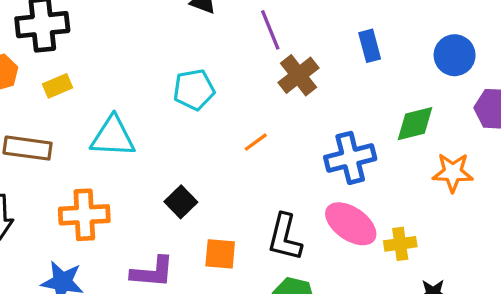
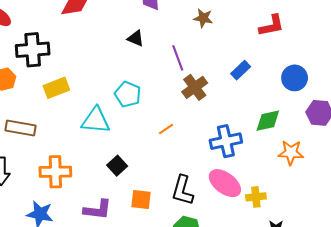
blue rectangle: (370, 46) -> (241, 70), turned 60
yellow rectangle: (57, 86) -> (56, 88), moved, size x1.4
cyan pentagon: (194, 90) -> (128, 94), turned 30
cyan triangle: (113, 137) -> (96, 120), moved

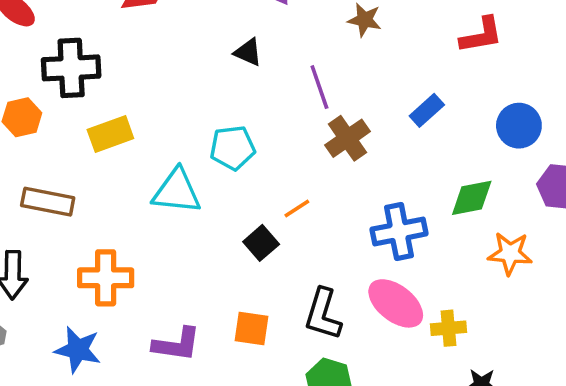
cyan pentagon: (128, 94) -> (233, 148), turned -30
black square: (117, 166) -> (261, 243), moved

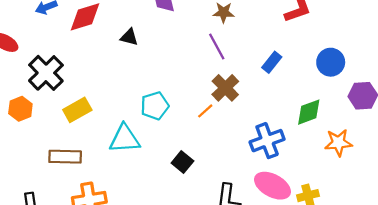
black triangle: (248, 52) -> (129, 37), moved
black cross: (71, 68) -> (46, 73), turned -32
purple line: (319, 87) -> (217, 46), moved
brown rectangle: (48, 202) -> (65, 157), moved
orange line: (297, 209) -> (205, 111), moved

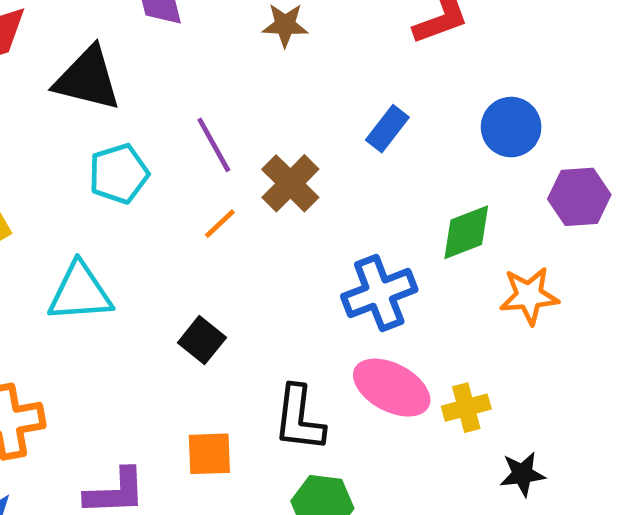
black triangle: (129, 37) -> (88, 79), size x1.8
purple line: (217, 46) -> (214, 145), moved
cyan pentagon: (155, 106) -> (119, 174), moved
orange line: (205, 111) -> (220, 224), moved

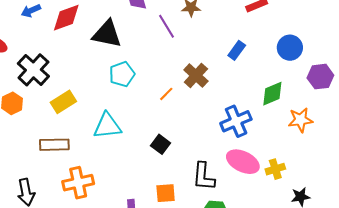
purple line: (214, 145) -> (167, 26), moved

